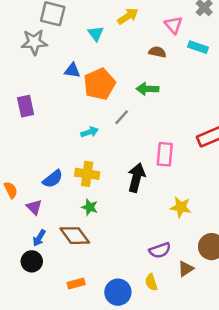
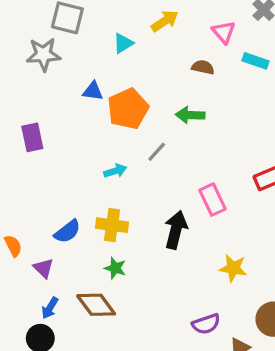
cyan triangle: (96, 34) -> (123, 43), turned 35
pink rectangle: (165, 154) -> (212, 200), turned -30

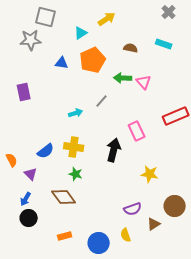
pink triangle: (224, 32) -> (144, 82), moved
orange pentagon: (128, 109) -> (93, 60), moved
blue arrow: (50, 308) -> (26, 199), moved

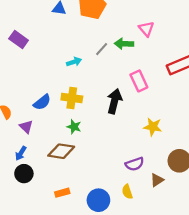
green arrow: (123, 78) -> (124, 44), moved
purple rectangle: (24, 92) -> (19, 39), turned -42
brown diamond: (64, 197) -> (61, 151), turned -45

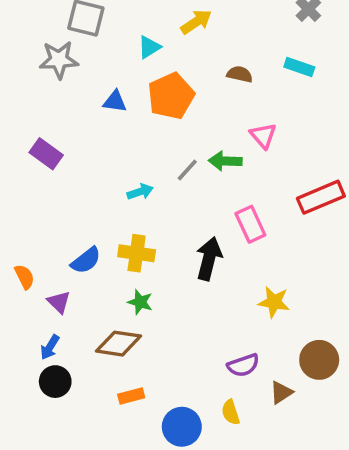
orange rectangle: (62, 193) -> (131, 396), moved

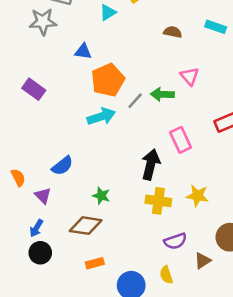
orange pentagon: (171, 96) -> (108, 80), moved
cyan arrow: (140, 192) -> (101, 116), size x1.5
yellow cross: (137, 253) -> (158, 201), moved

